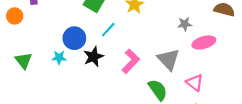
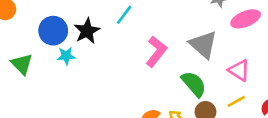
blue circle: (74, 38) -> (53, 31), moved
black star: (93, 57) -> (87, 31), moved

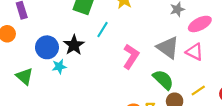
pink triangle: (239, 70) -> (195, 52), moved

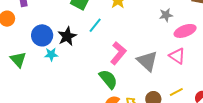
gray triangle: (168, 48) -> (147, 61), moved
green semicircle: (163, 80) -> (108, 79), moved

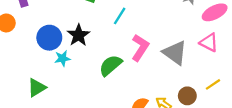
cyan line: (95, 25) -> (120, 16), moved
green triangle: (18, 60) -> (37, 88), moved, turned 48
green semicircle: (108, 79) -> (110, 65), moved, turned -85

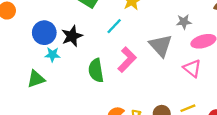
gray triangle: (175, 53) -> (161, 46), moved
green semicircle: (110, 65) -> (96, 70), turned -70
green triangle: (37, 88) -> (36, 79), moved

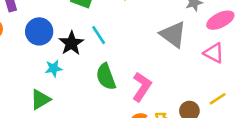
cyan line: (114, 26) -> (99, 35), moved, turned -66
blue circle: (44, 33) -> (39, 31), moved
pink L-shape: (127, 60) -> (142, 87), moved

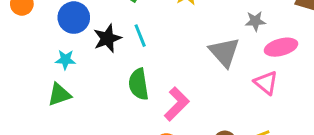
cyan star: (54, 68) -> (65, 60), moved

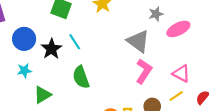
pink triangle: (266, 83) -> (181, 74), moved
green triangle: (59, 95) -> (42, 95), moved
pink L-shape: (177, 104) -> (144, 71), moved

